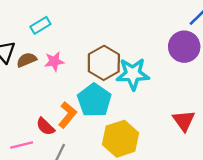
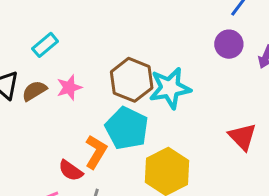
purple circle: (184, 47) -> (229, 44), size x0.7

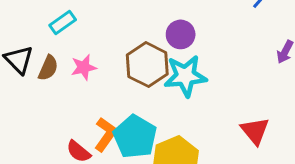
purple circle: (229, 44) -> (181, 34), moved
brown semicircle: (34, 91) -> (48, 68), turned 140
cyan pentagon: (127, 128) -> (135, 137), moved

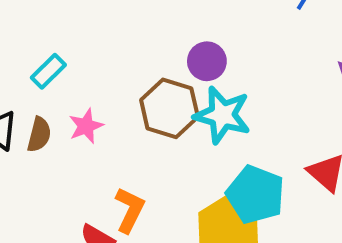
cyan star: (185, 76) -> (222, 115), turned 30
cyan pentagon: (135, 137) -> (255, 194), moved

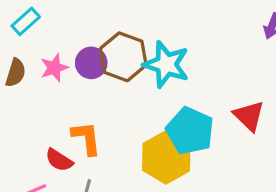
purple circle: (207, 61) -> (91, 63), moved
orange L-shape: (130, 210) -> (86, 138), turned -36

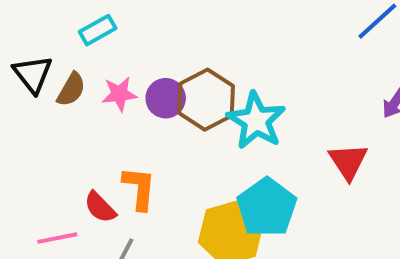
red triangle: (249, 116) -> (348, 162), moved

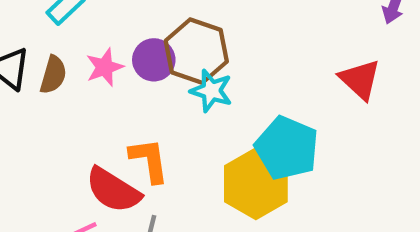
cyan star: (256, 121) -> (211, 91), moved, size x0.7
red semicircle: (100, 207) -> (113, 190), size x1.5

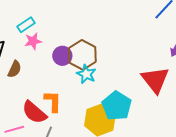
pink star: (105, 67) -> (33, 41), moved
brown semicircle: (53, 75) -> (15, 69), moved
red triangle: (360, 79) -> (155, 80), size x1.4

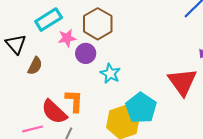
cyan rectangle: (26, 25) -> (49, 20), size x1.4
pink star: (33, 41) -> (67, 38), moved
brown hexagon: (82, 55) -> (98, 24), moved

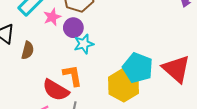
cyan star: (110, 73) -> (84, 44), moved, turned -30
red triangle: (182, 82) -> (176, 69), moved

